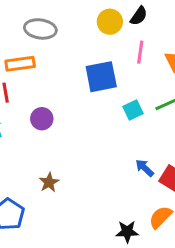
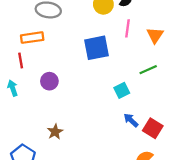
cyan square: (133, 110) -> (122, 90), moved

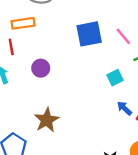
pink line: (127, 28) -> (123, 36), moved, turned -48
brown star: (55, 132) -> (47, 120), size x1.5

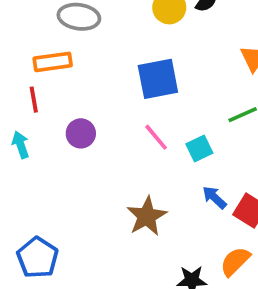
pink line: (123, 36) -> (156, 137), moved
brown star: (47, 120) -> (147, 216), moved

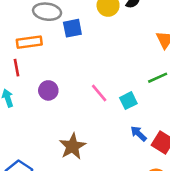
blue square: (158, 79) -> (72, 28), moved, size x0.7
brown star: (147, 216) -> (72, 146), moved

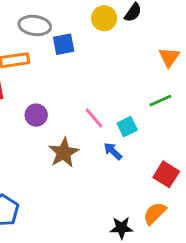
blue arrow: (139, 134) -> (113, 151), moved
brown star: (72, 146) -> (64, 153), moved

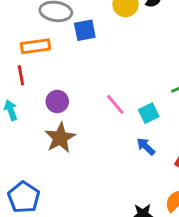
blue arrow: (113, 151) -> (146, 146), moved
brown star: (64, 153) -> (60, 138), moved

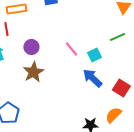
blue arrow: (146, 146) -> (92, 78), size x1.5

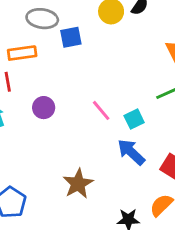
brown star: (33, 72) -> (78, 184), moved

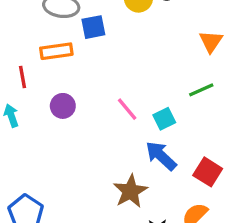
orange rectangle: (22, 53) -> (56, 51), moved
brown star: (78, 184) -> (130, 191), moved

